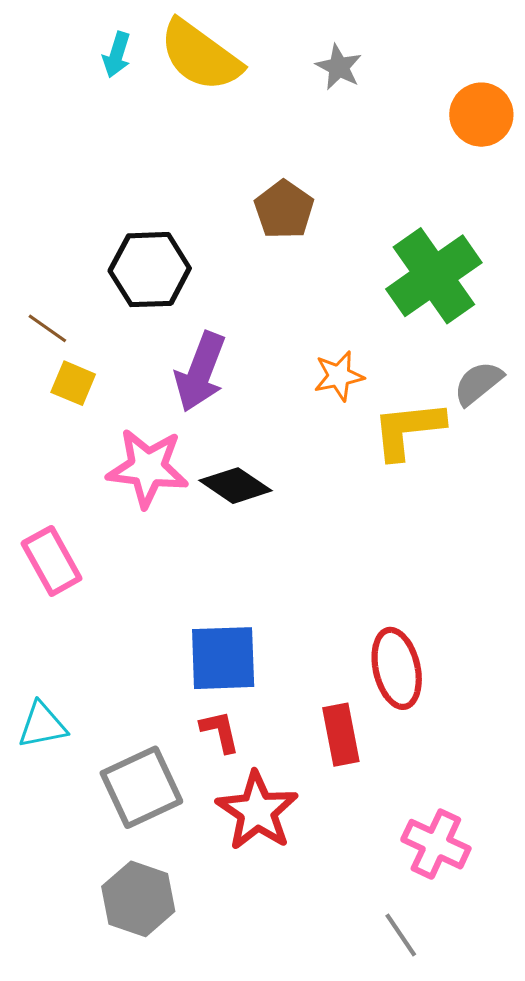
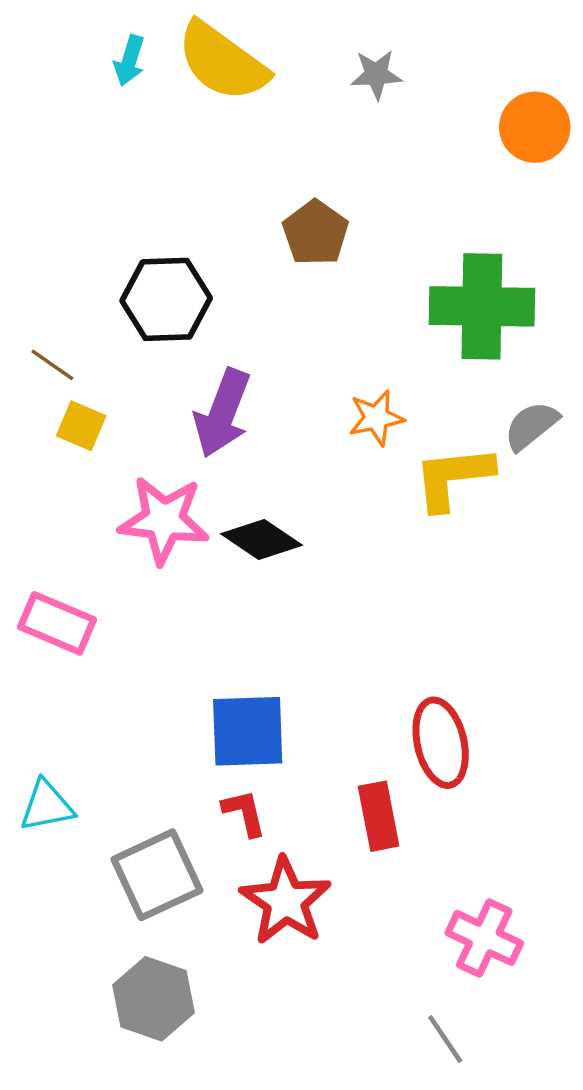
gray star: (339, 67) -> (376, 74), turned -30
green cross: (434, 276) -> (482, 306), turned 36
pink rectangle: (52, 561) -> (57, 623), turned -38

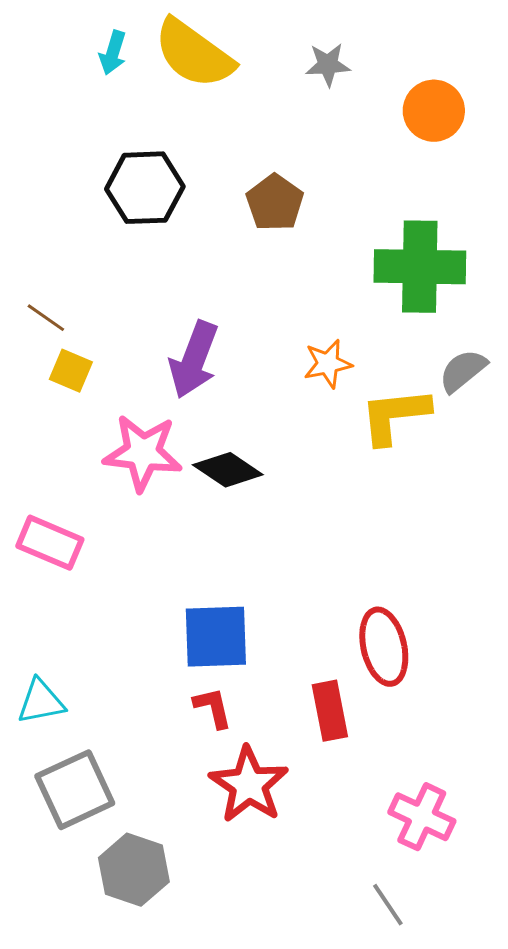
orange circle: (535, 127) -> (434, 111), moved
black hexagon: (166, 299) -> (145, 188), moved
gray square: (157, 875) -> (75, 790), moved

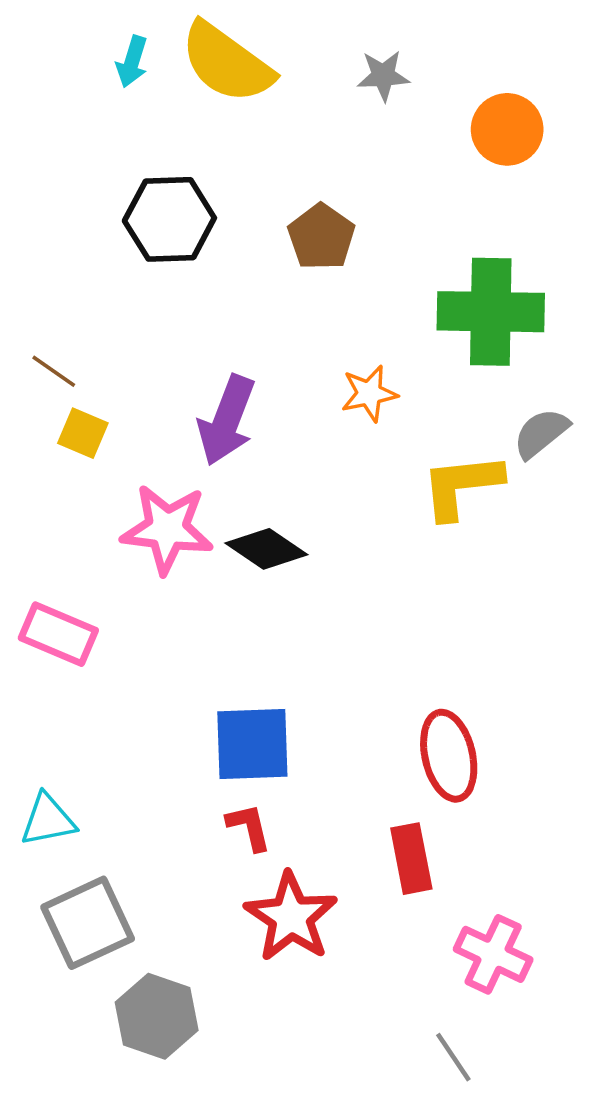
orange star: (328, 364) -> (369, 393), moved
red rectangle: (330, 711) -> (411, 859), moved

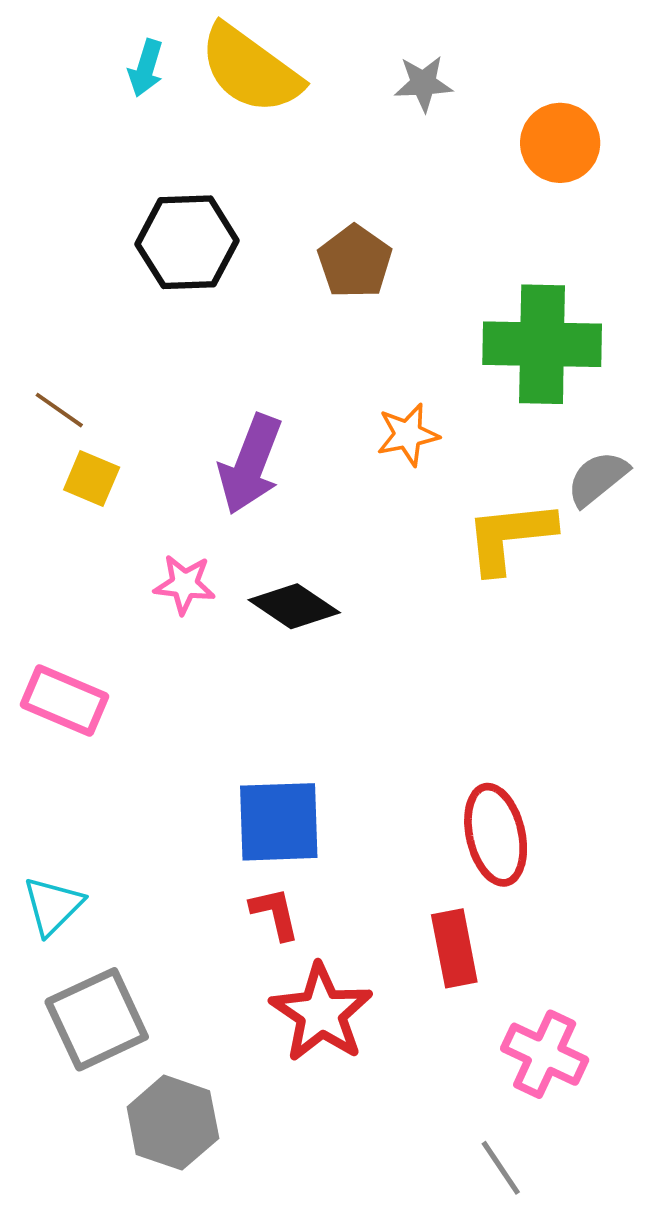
pink star: (167, 529) -> (185, 584), size x0.6
cyan triangle: (48, 820) -> (53, 906), turned -34

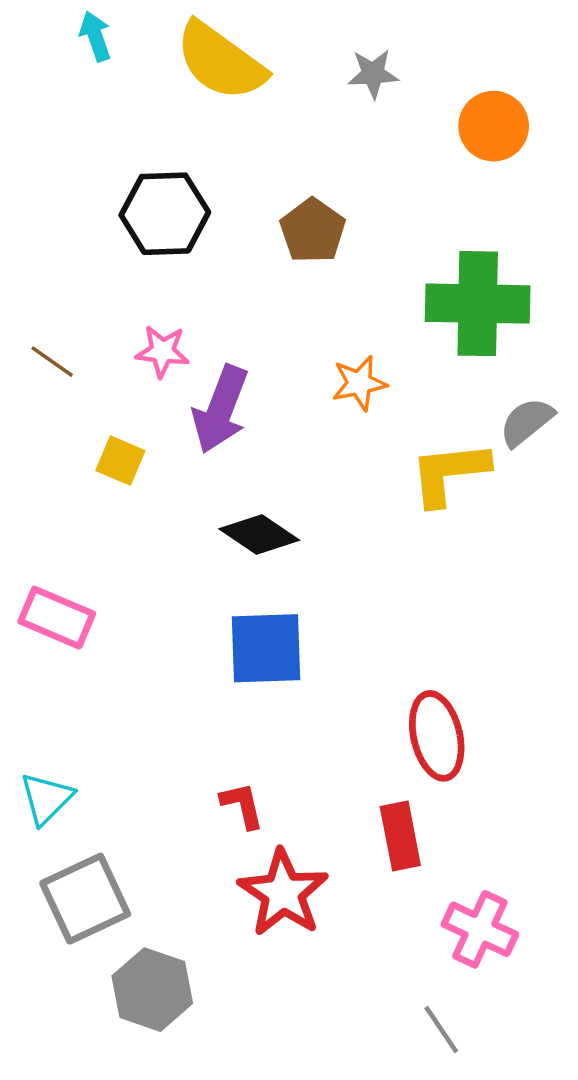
cyan arrow: (146, 68) -> (95, 36), moved, turned 144
yellow square: (92, 478) -> (120, 461), moved
pink star: (185, 584) -> (163, 351), moved
blue square: (279, 822) -> (266, 648), moved

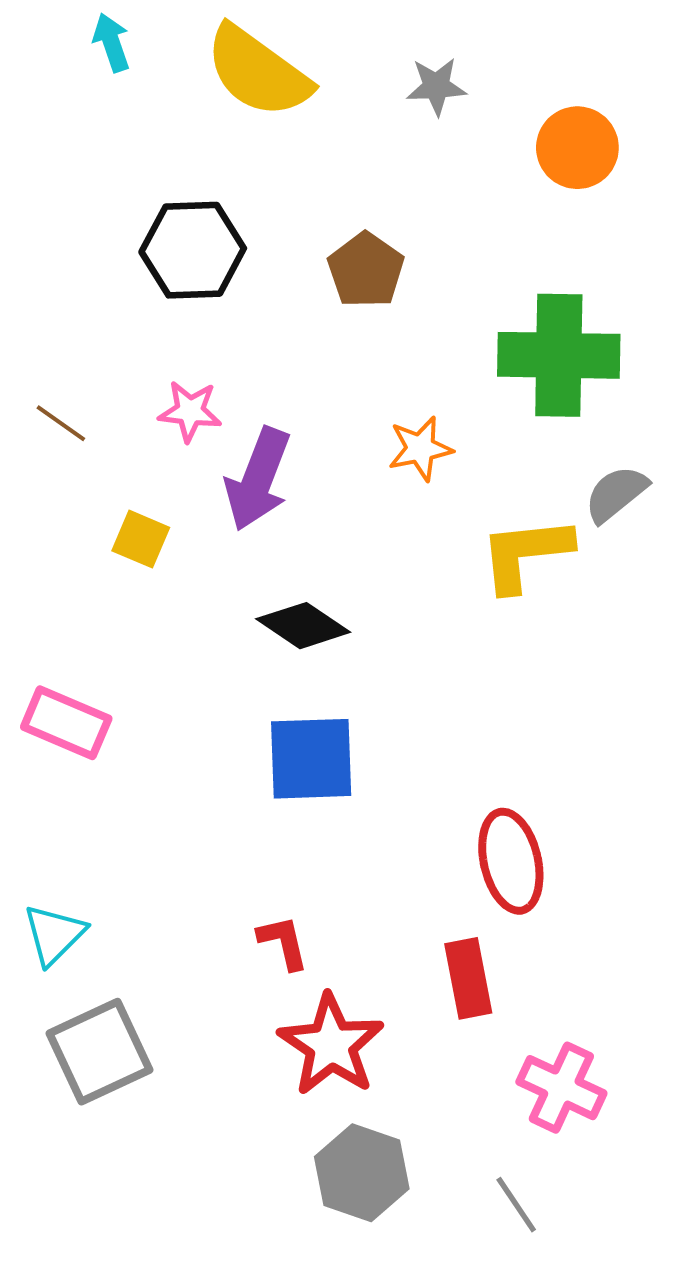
gray hexagon: (152, 990) -> (362, 1173), moved

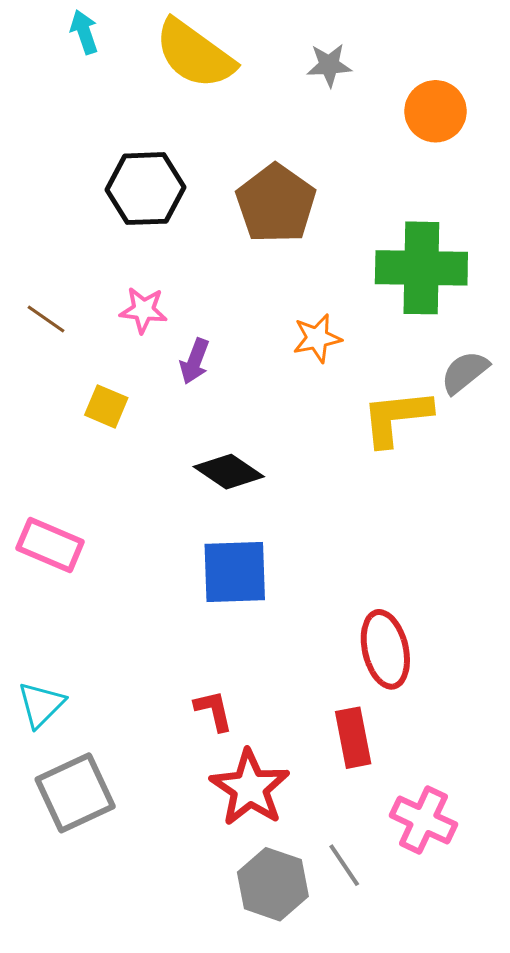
brown pentagon: (366, 270) -> (276, 204), size x1.4
purple arrow: (258, 479) -> (195, 361), size x0.6
gray line: (516, 1205) -> (344, 865), moved

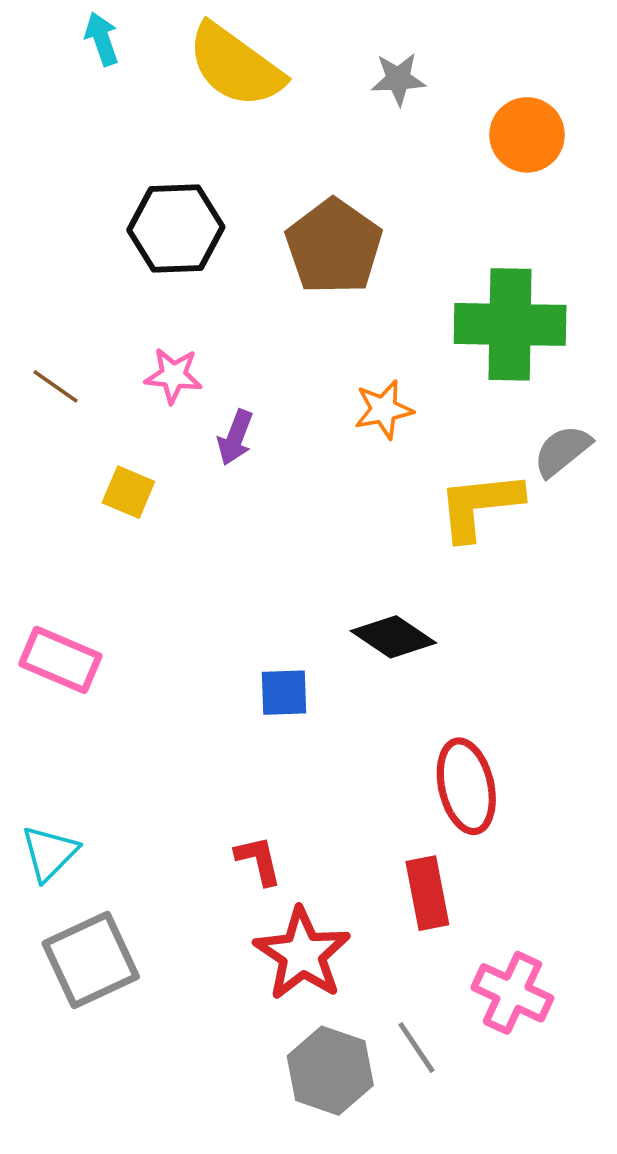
black diamond: (229, 472) -> (393, 637), moved
blue square: (235, 572) -> (284, 693), size x0.6

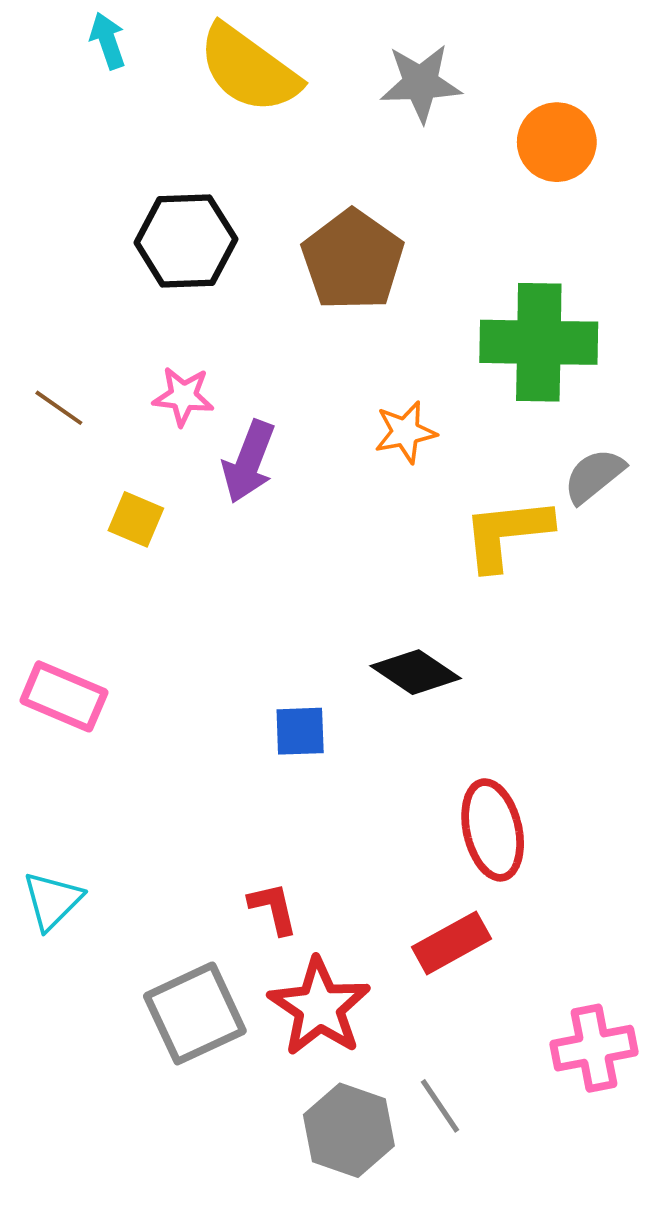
gray star: (398, 79) -> (421, 83), size x1.4
purple arrow: (235, 437) -> (249, 462), size x1.4
red rectangle: (427, 893) -> (452, 943), turned 72
gray square: (91, 960) -> (195, 1013), moved
pink cross: (512, 993) -> (594, 1048), moved, turned -36

